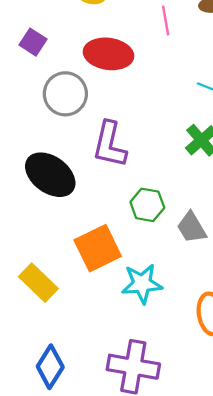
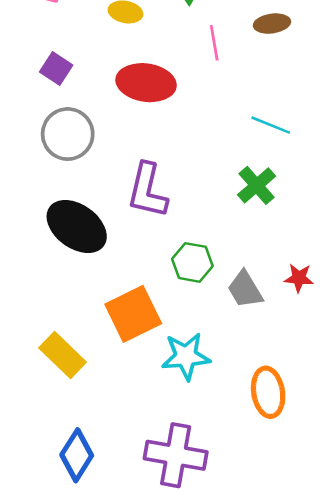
gray circle: (65, 94) -> (68, 134), moved

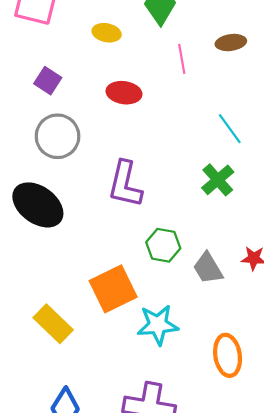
red ellipse: (146, 83) -> (124, 93), size x0.7
cyan line: (271, 125) -> (230, 129), turned 32
black ellipse: (77, 227) -> (38, 205), moved

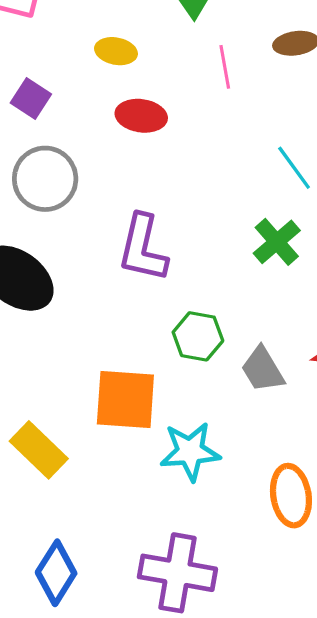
yellow ellipse: (107, 33) -> (116, 51), moved
orange square: (113, 289) -> (125, 399), turned 30

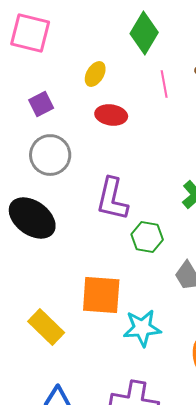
yellow ellipse: (116, 51) -> (95, 74), turned -70
purple square: (31, 98) -> (41, 104), turned 30
green hexagon: (198, 336) -> (147, 237), moved

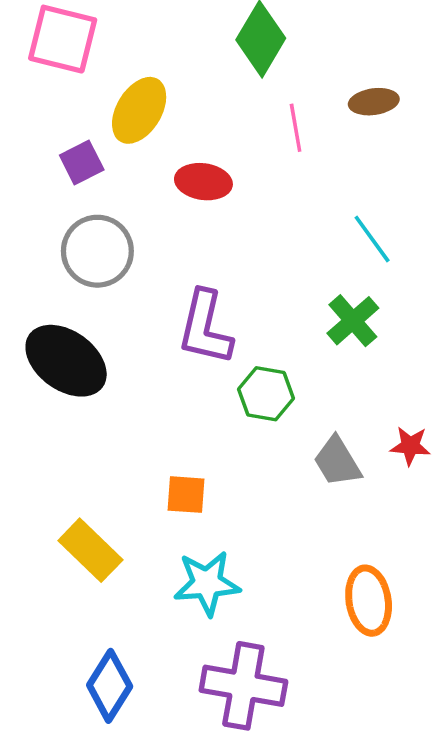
yellow ellipse: (95, 74) -> (139, 110), moved, size x1.5
orange square: (101, 295) -> (186, 495), size x0.6
cyan star: (142, 328) -> (207, 583), moved

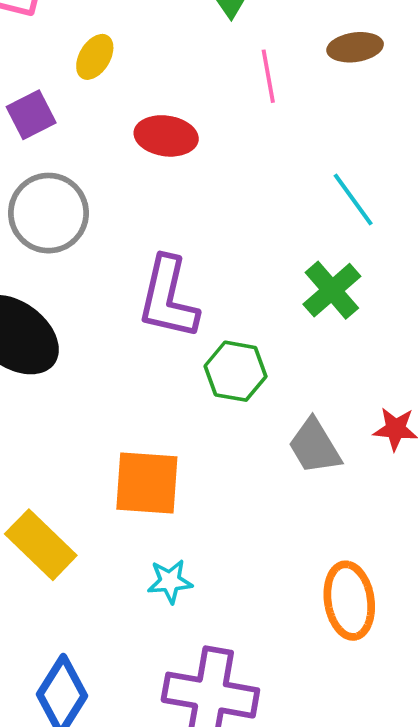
yellow ellipse: (139, 110) -> (95, 57), size x0.6
orange square: (186, 495) -> (147, 483), size x1.5
cyan star: (207, 583) -> (170, 581), size x0.6

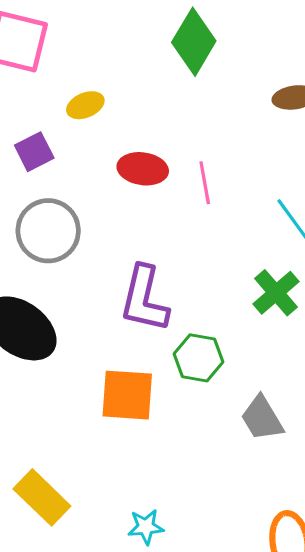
yellow ellipse: (95, 57) -> (85, 105), turned 36
pink line: (268, 76) -> (205, 183), moved
orange square: (147, 483) -> (127, 395), moved

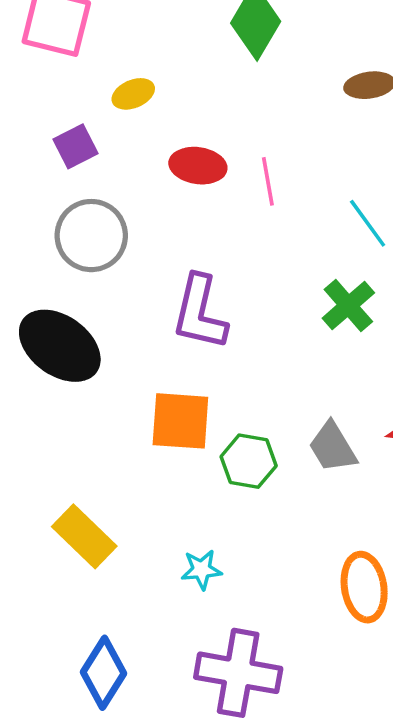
green hexagon: (199, 358) -> (249, 461), moved

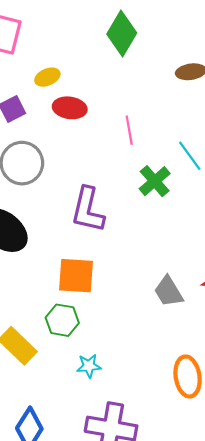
red ellipse: (198, 166) -> (70, 108), moved
green cross: (348, 306) -> (155, 181), moved
green hexagon: (249, 461) -> (62, 320), moved

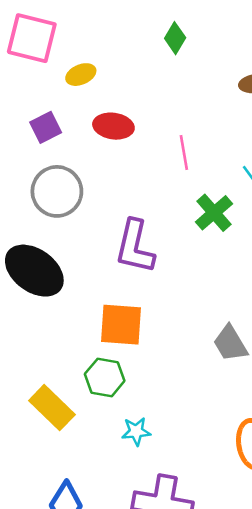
green diamond: (122, 34) -> (175, 38), size x0.6
yellow ellipse: (47, 77) -> (81, 75), moved

